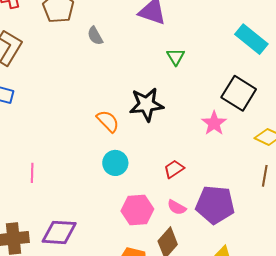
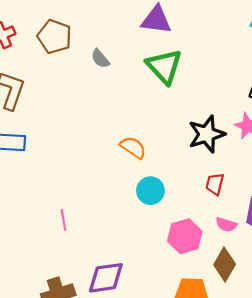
green triangle: (176, 57) -> (164, 66), moved, size x1.8
black star: (146, 104) -> (207, 134), moved
red trapezoid: (174, 169) -> (215, 184), turned -30

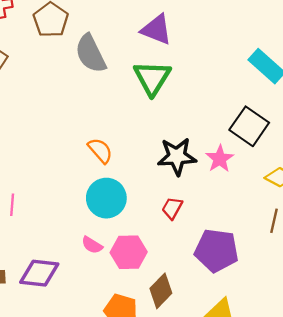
gray semicircle: (100, 59) -> (91, 54), size x1.8
cyan circle: (150, 191) -> (106, 198), size x1.4
pink semicircle: (226, 225) -> (92, 245), moved

